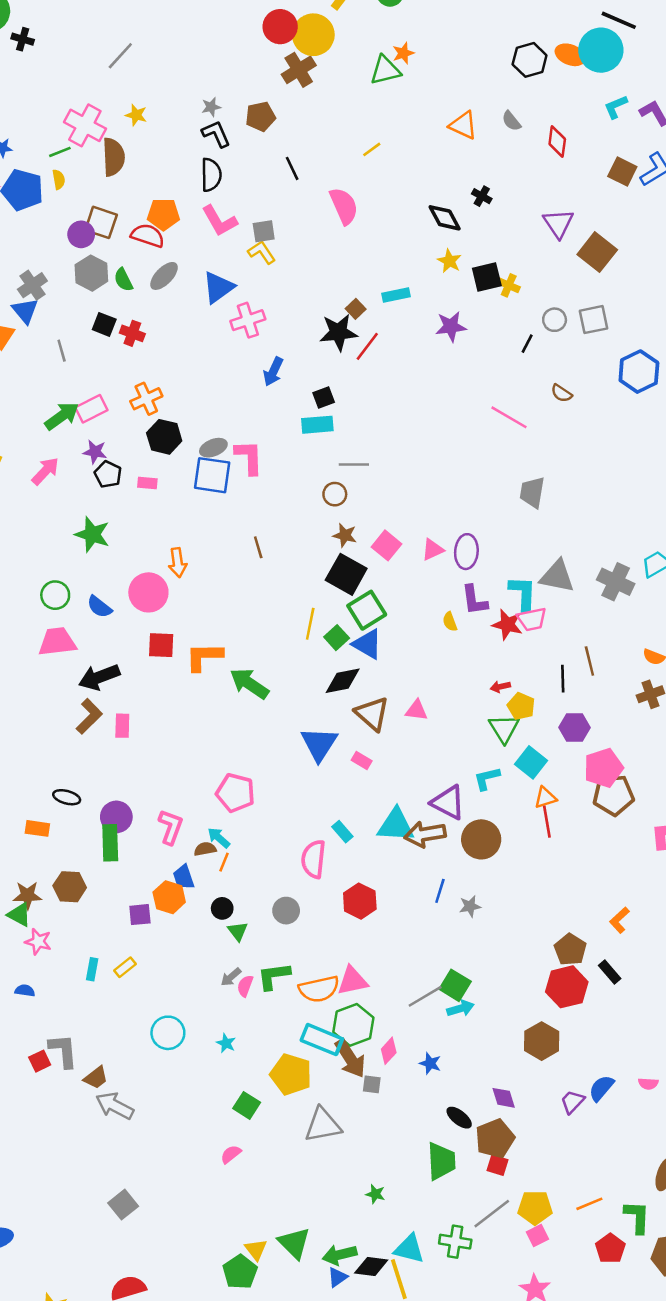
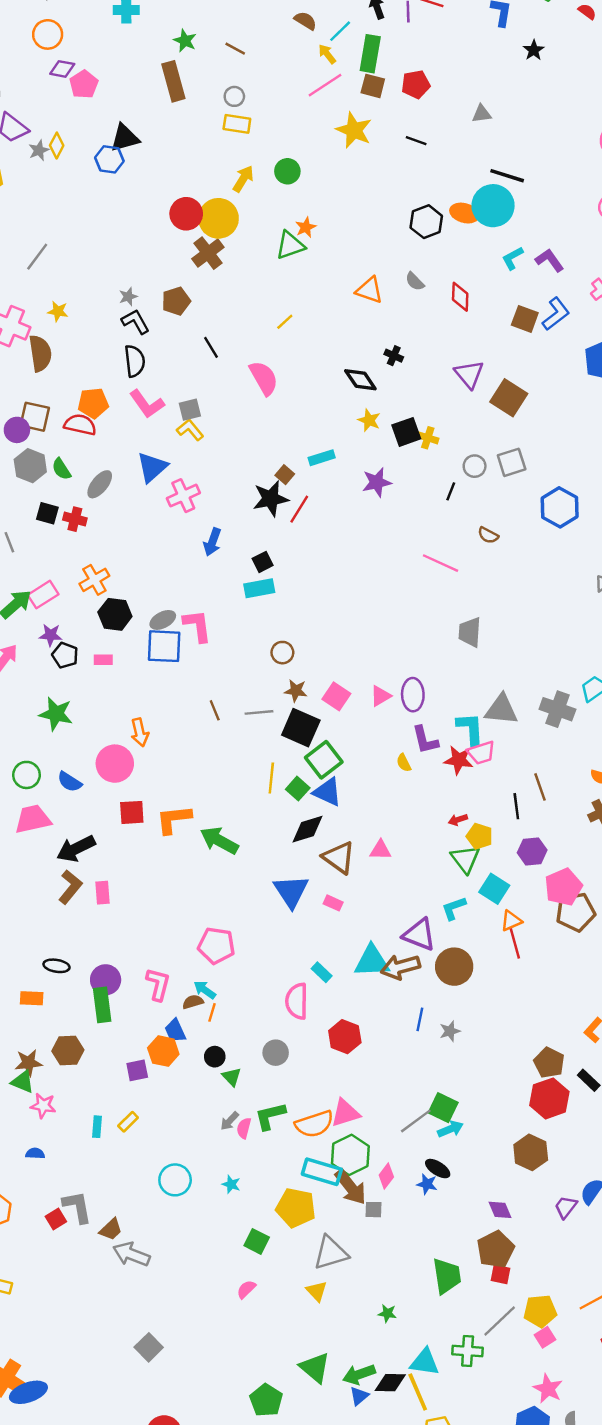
gray ellipse: (164, 276) -> (100, 484), moved
gray line: (354, 464) -> (259, 712), moved
black ellipse: (459, 1118) -> (438, 1169), moved
yellow triangle: (256, 1250) -> (317, 1291), moved

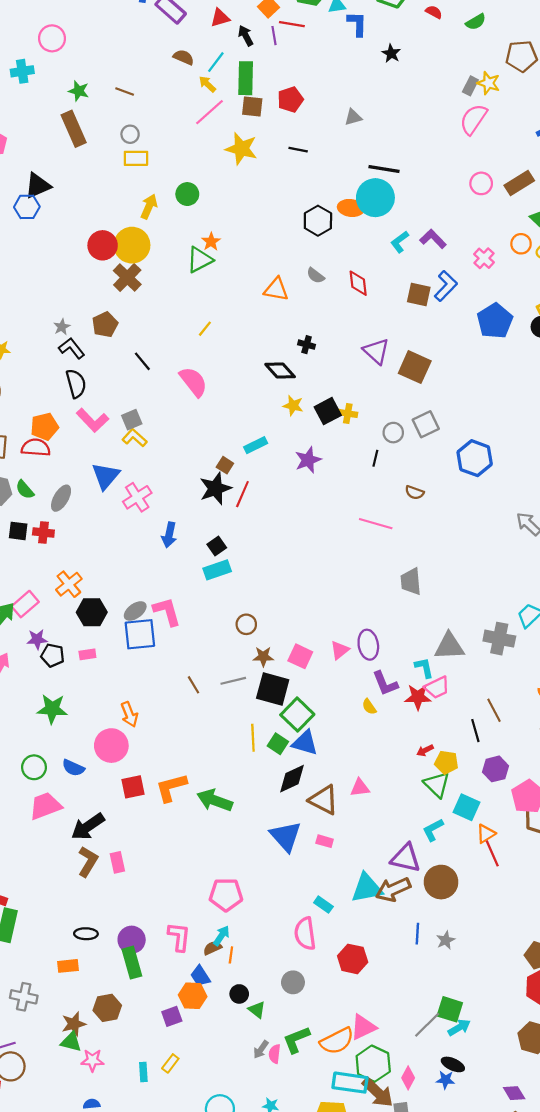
cyan L-shape: (470, 729) -> (424, 668), size x0.7
cyan arrow: (205, 990) -> (221, 936), turned 96

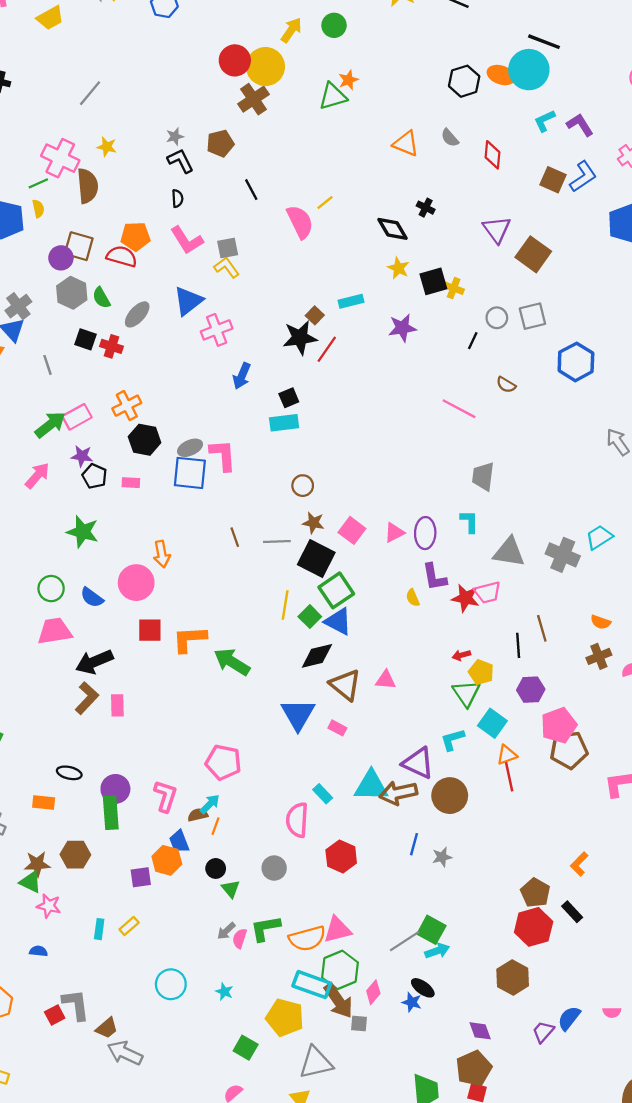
yellow line: (205, 329) -> (325, 202), moved
black semicircle: (76, 384) -> (177, 198), size x0.6
cyan L-shape: (424, 668) -> (469, 522), moved

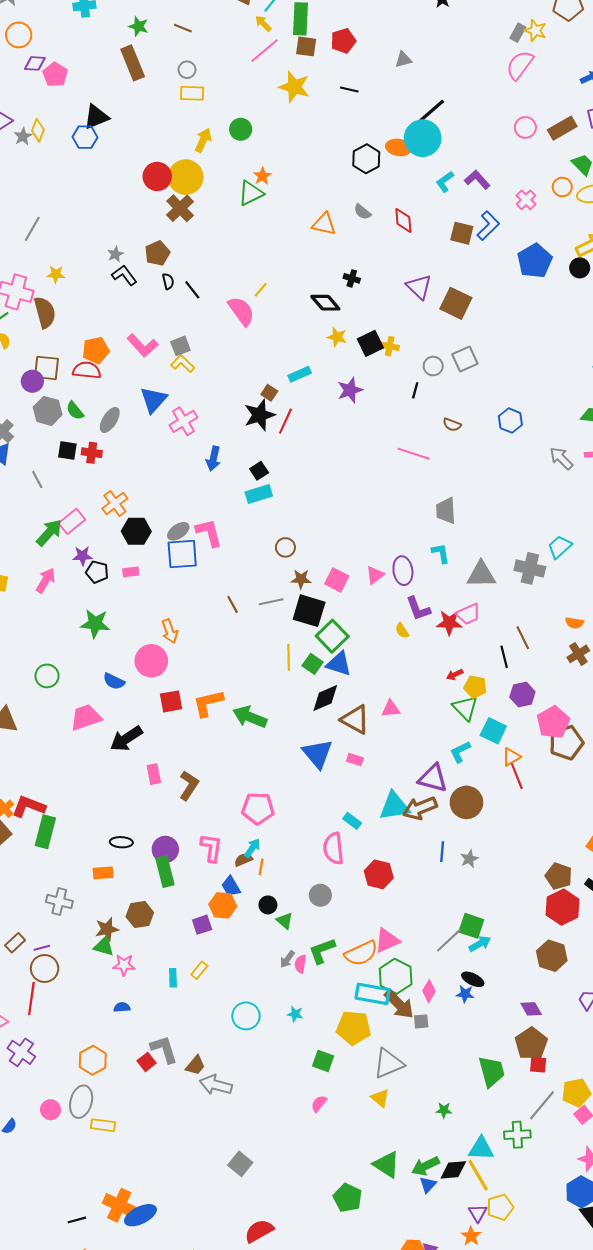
black line: (544, 42) -> (432, 111), turned -52
black semicircle: (177, 198) -> (168, 281), moved
blue hexagon: (576, 362) -> (510, 421), moved, size x0.7
green circle: (51, 589) -> (47, 676), moved
brown L-shape: (87, 698) -> (189, 785), moved

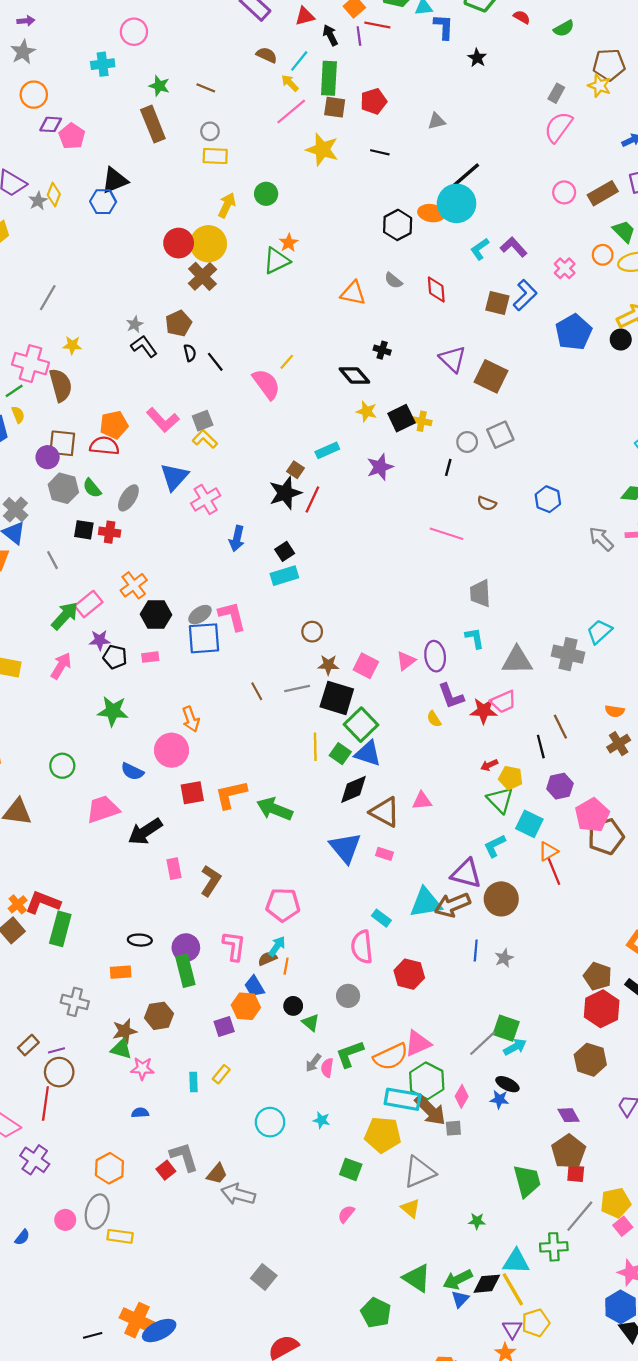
yellow star: (535, 31) -> (599, 86), moved

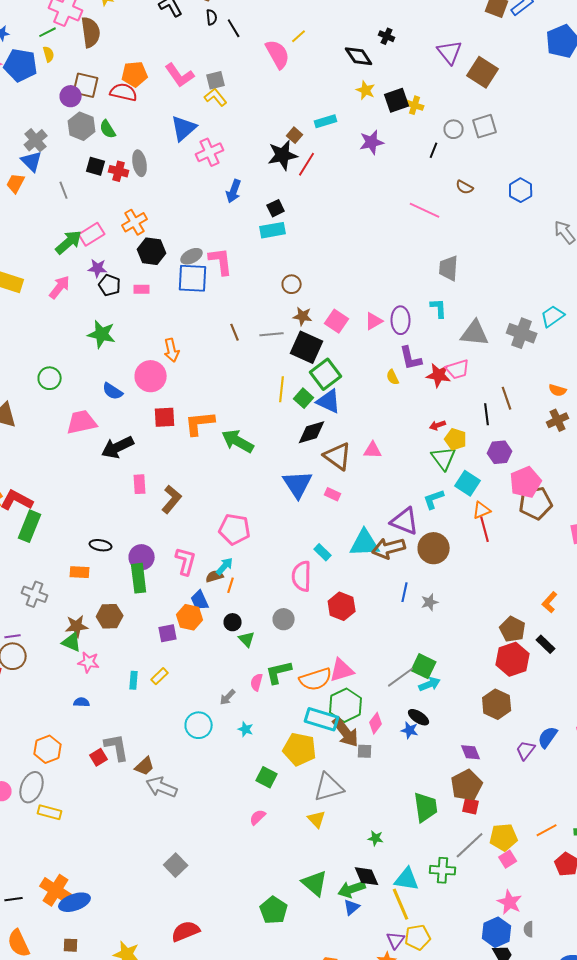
gray ellipse: (128, 498) -> (140, 163), moved, turned -50
gray arrow: (313, 1063) -> (228, 697), moved
black diamond: (487, 1284) -> (367, 876), moved, turned 64

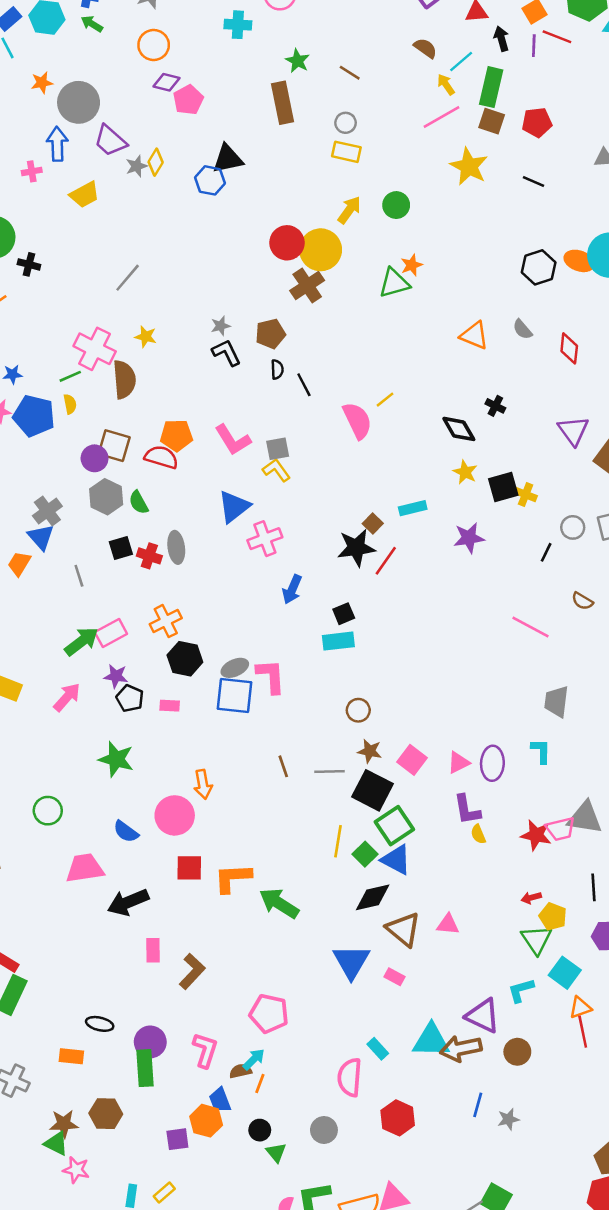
black square: (96, 166) -> (121, 548), turned -36
gray triangle: (475, 333) -> (585, 818), moved
purple L-shape: (411, 358) -> (467, 810), moved
brown circle: (434, 548) -> (517, 1052), size x0.7

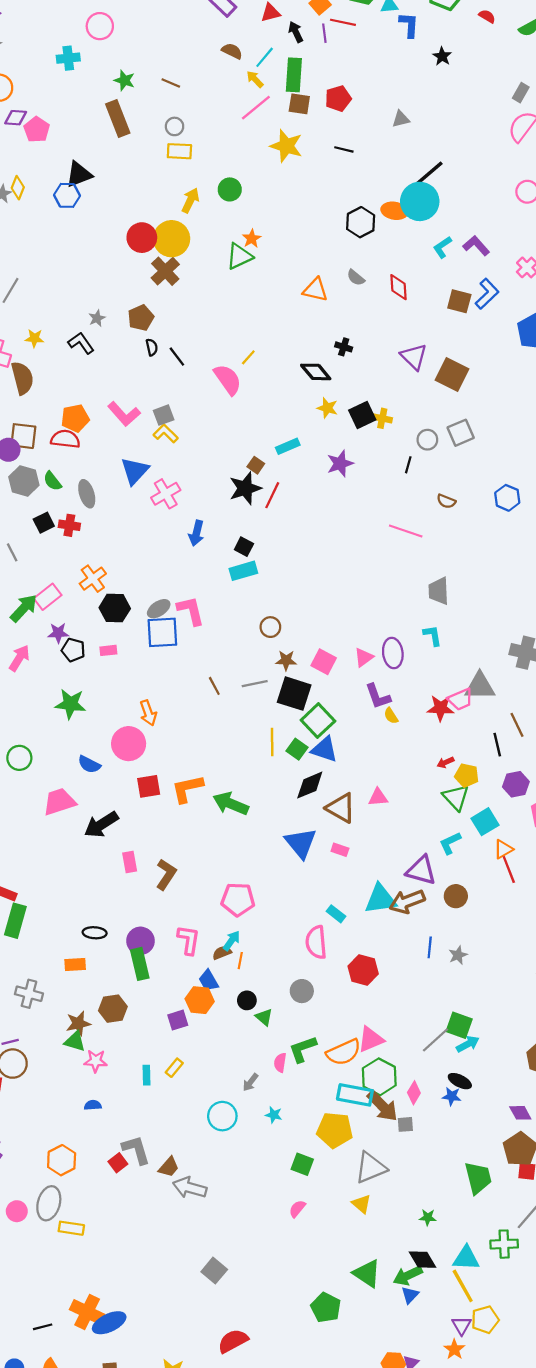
black L-shape: (227, 353) -> (81, 343), moved
gray ellipse: (176, 547) -> (87, 494), moved
black square: (344, 614) -> (244, 547), turned -30
cyan square: (565, 973) -> (485, 822), turned 32

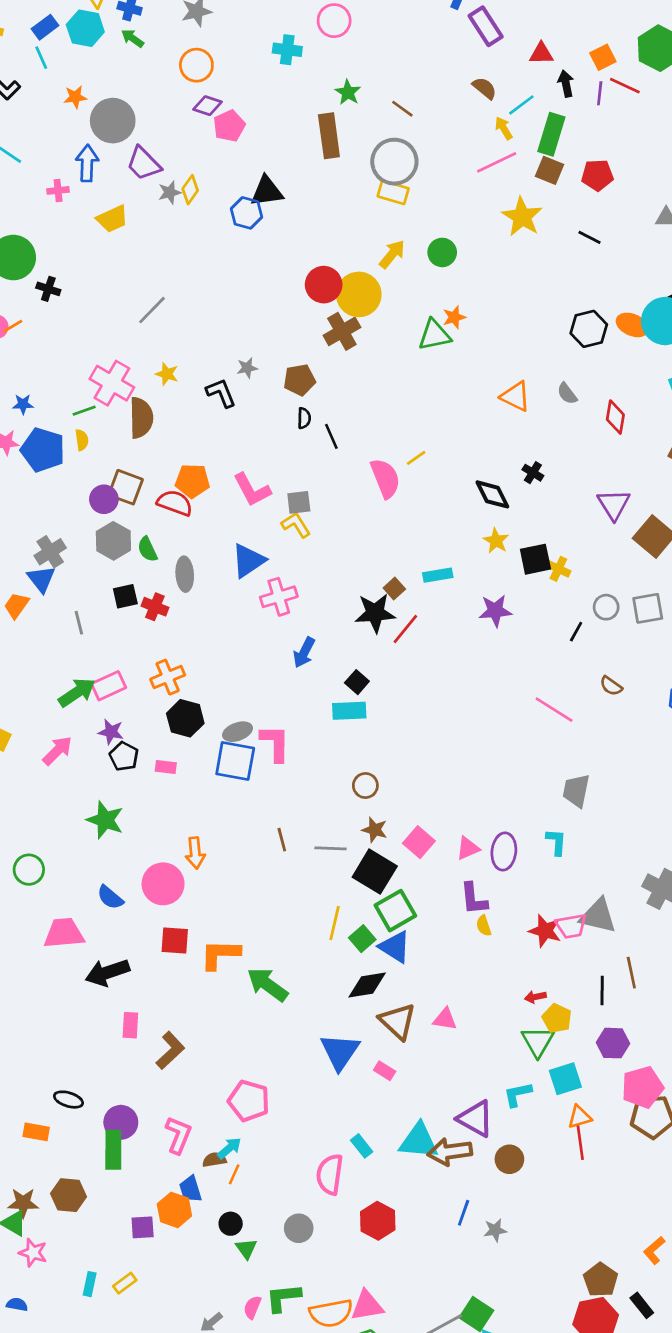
gray circle: (175, 126) -> (394, 162), size x2.0

